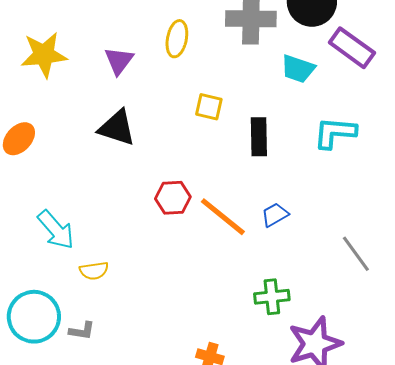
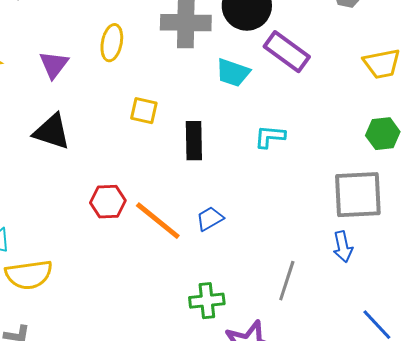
cyan L-shape: (335, 133) -> (270, 137), size x0.7
gray line: (356, 254) -> (287, 281), moved, turned 54
yellow semicircle: (94, 271) -> (29, 275), size x1.6

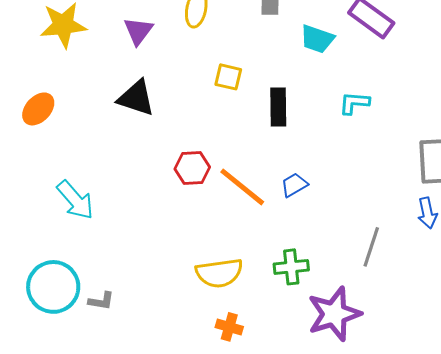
yellow semicircle: (29, 275) -> (219, 273), moved

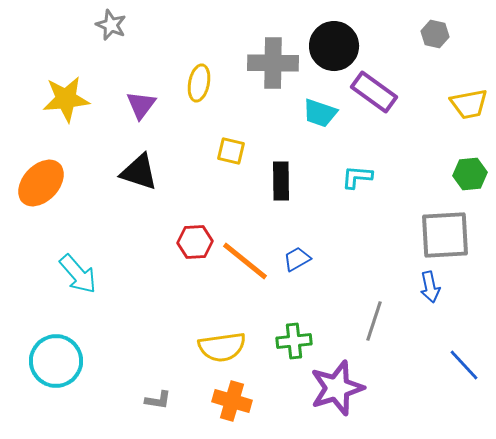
orange ellipse: (38, 109) -> (41, 183), size x1.4
gray L-shape: (101, 301) -> (158, 400), moved
orange cross: (229, 327) -> (232, 401), size x1.4

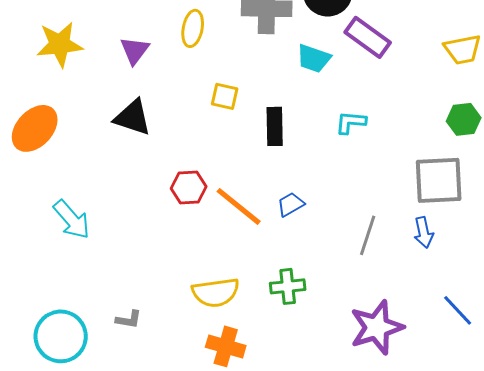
gray line: (374, 321) -> (368, 235), moved
cyan circle: (56, 361) -> (61, 336), moved
purple star: (337, 388) -> (377, 327), moved
gray L-shape: (158, 400) -> (129, 319), moved

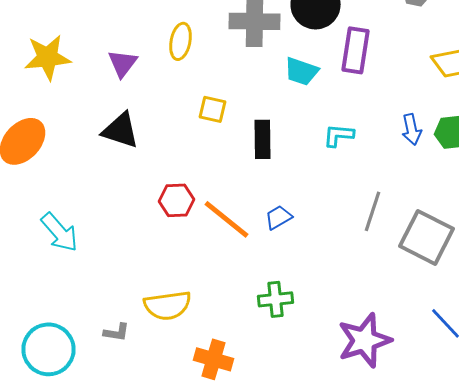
purple rectangle: (368, 37) -> (356, 50), turned 63
gray square: (439, 180) -> (426, 237), moved, turned 30
blue arrow: (424, 232) -> (412, 129), moved
gray line: (368, 235) -> (372, 211), moved
yellow semicircle: (216, 292) -> (168, 305), moved

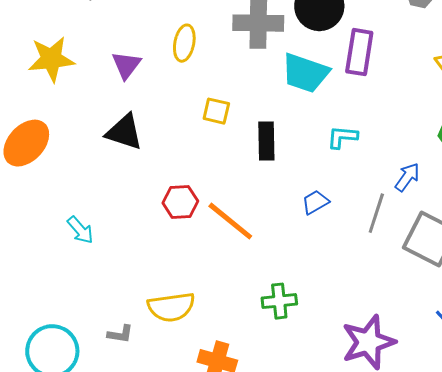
cyan trapezoid: (302, 71) -> (305, 73), size x1.4
blue arrow: (412, 129) -> (407, 177), moved, turned -132
blue trapezoid: (278, 217) -> (315, 202), moved
cyan arrow: (60, 232) -> (80, 230), moved, size x0.7

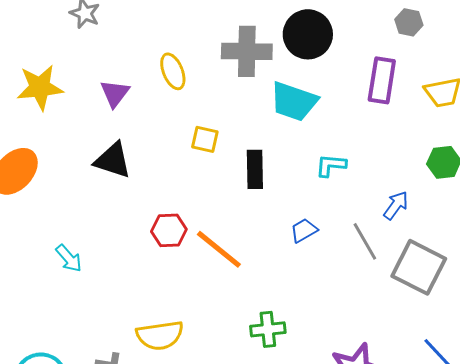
yellow ellipse: (184, 43) -> (173, 71), turned -33
purple rectangle: (359, 52) -> (382, 80), moved
gray line: (376, 213) -> (365, 241), turned -48

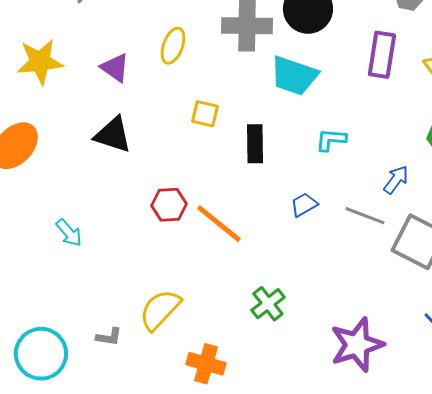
yellow ellipse: (173, 71) -> (173, 46), turned 42
purple triangle: (115, 93) -> (115, 68), turned -32
gray line: (365, 241) -> (365, 216), turned -39
green cross: (268, 329) -> (268, 304), turned -32
yellow semicircle: (160, 335) -> (160, 310), turned 141

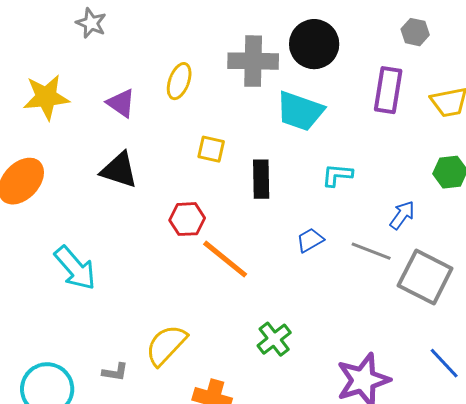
red hexagon: (169, 205) -> (187, 219), moved
cyan arrow: (69, 233) -> (75, 268), size x1.6

